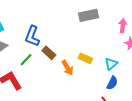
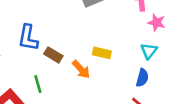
green line: (26, 60) -> (38, 84), moved, turned -48
cyan triangle: (111, 64) -> (149, 51), moved

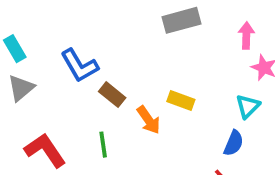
blue L-shape: (28, 38) -> (79, 66), turned -48
green line: (38, 84) -> (103, 145), moved

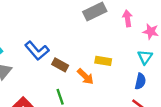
pink arrow: (246, 35) -> (128, 18), moved

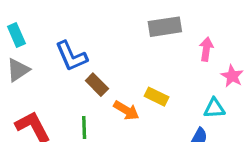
cyan triangle: (145, 57) -> (214, 108), turned 35
orange arrow: (85, 76) -> (126, 110), turned -30

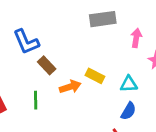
cyan triangle: (214, 108) -> (129, 84), moved
orange arrow: (126, 110) -> (70, 87), turned -50

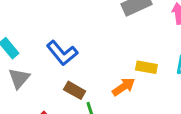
brown rectangle: (47, 65) -> (75, 90), moved

